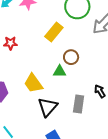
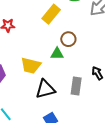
yellow trapezoid: (33, 83) -> (31, 66), turned -40
black triangle: (48, 107) -> (45, 89), turned 35

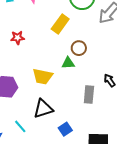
black triangle: (45, 89) -> (43, 109), moved

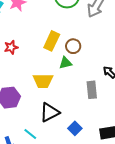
yellow rectangle: (60, 24) -> (52, 41), moved

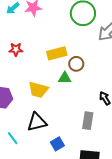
yellow rectangle: (52, 41) -> (57, 53), turned 36
gray rectangle: (92, 90) -> (88, 121), moved

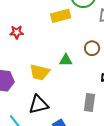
yellow rectangle: (57, 53) -> (61, 16), moved
brown circle: (76, 64) -> (92, 48), moved

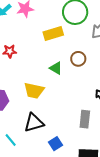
brown circle: (92, 48) -> (78, 59), moved
green triangle: (66, 60) -> (56, 68), moved, turned 32

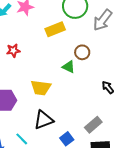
green triangle: (56, 68) -> (69, 67), moved
gray rectangle: (85, 119) -> (93, 125), moved, turned 48

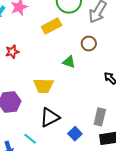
brown circle: (82, 52) -> (89, 44), moved
gray rectangle: (93, 125) -> (100, 117), turned -30

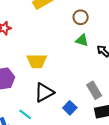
green triangle: (69, 62) -> (82, 40), moved
gray rectangle: (100, 117) -> (94, 90), turned -42

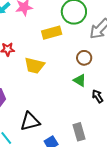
yellow trapezoid: (37, 61) -> (34, 65), moved

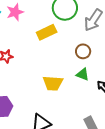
yellow trapezoid: (34, 65) -> (53, 83), moved

